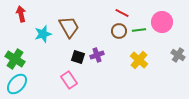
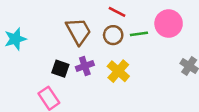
brown trapezoid: (69, 27) -> (78, 31), moved
yellow cross: (139, 60) -> (118, 71), moved

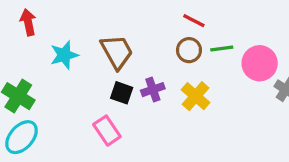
pink circle: (169, 24) -> (260, 63), moved
brown trapezoid: (78, 31) -> (117, 52), moved

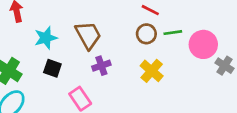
purple cross: (153, 90) -> (101, 66), moved
black square: (122, 93) -> (52, 68), moved

